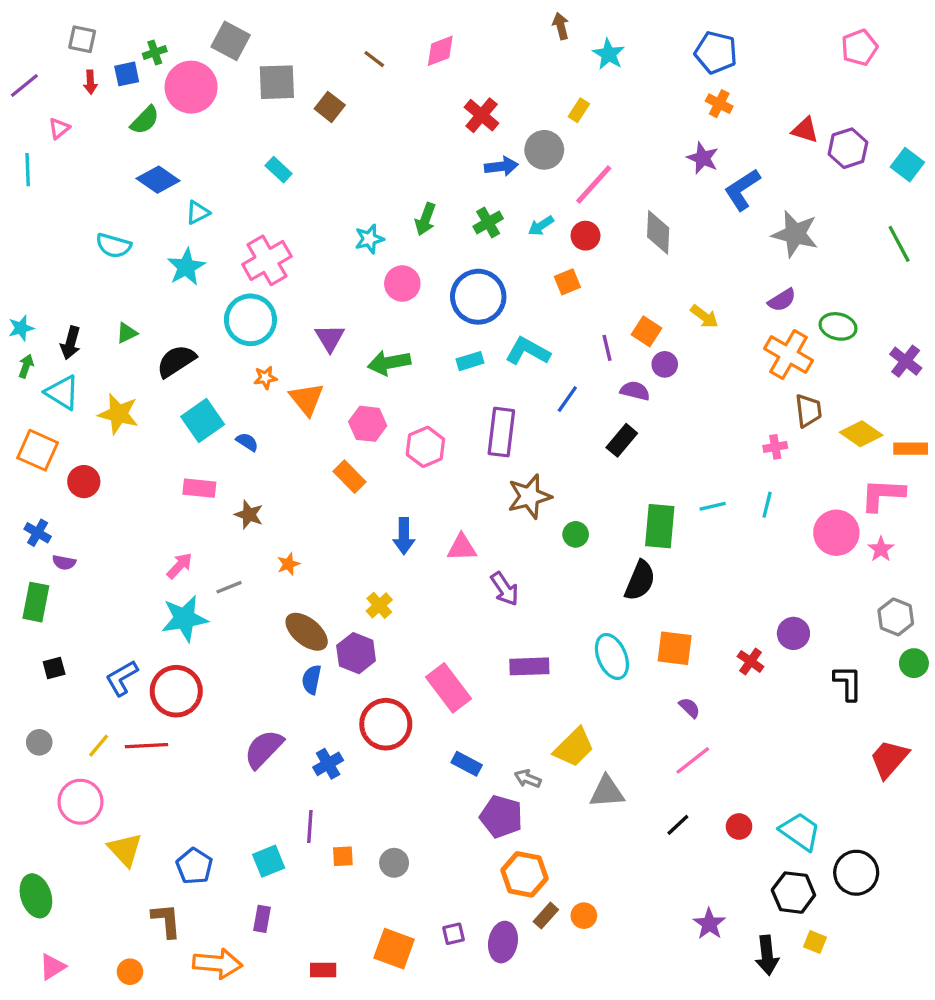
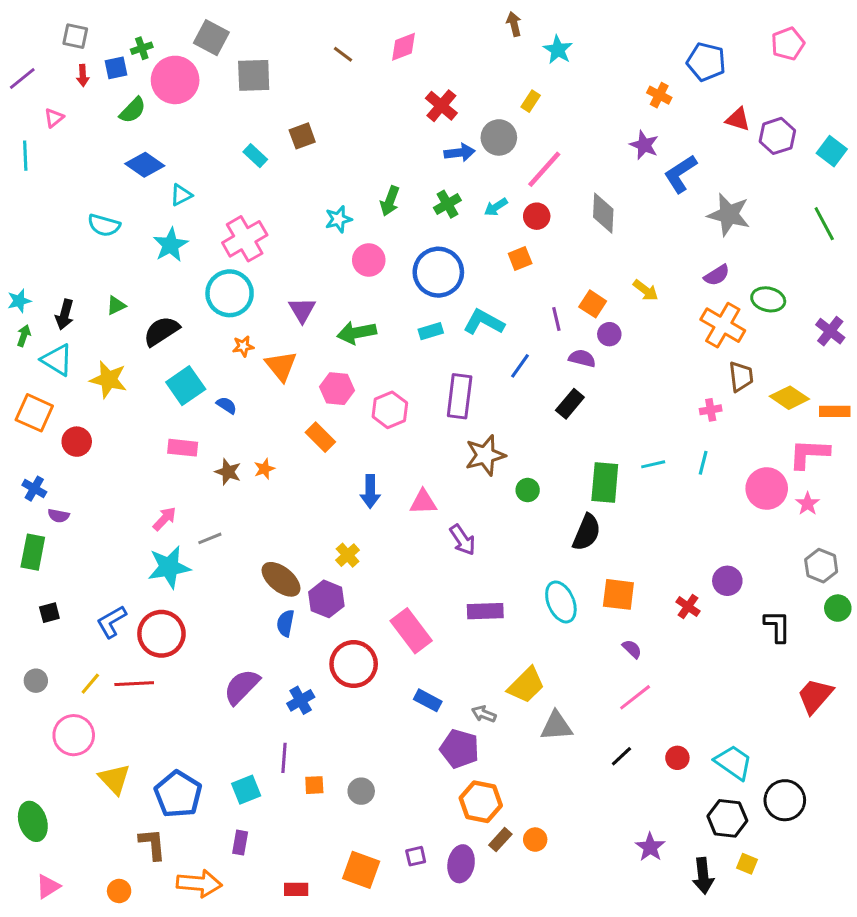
blue pentagon: (716, 52) -> (706, 62), moved
brown square: (330, 107) -> (302, 136), moved, turned 32
orange star: (288, 564) -> (264, 469), moved
blue pentagon: (194, 866) -> (178, 794), size x1.4

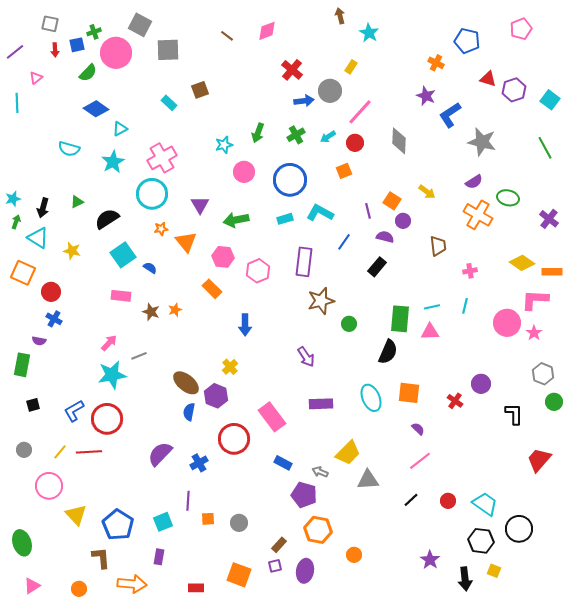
brown trapezoid: (741, 377) -> (438, 246), moved
yellow star: (108, 380) -> (72, 251), size x0.7
blue cross: (34, 489) -> (54, 319), moved
pink triangle: (423, 502) -> (430, 332), moved
brown rectangle: (500, 840) -> (279, 545), moved

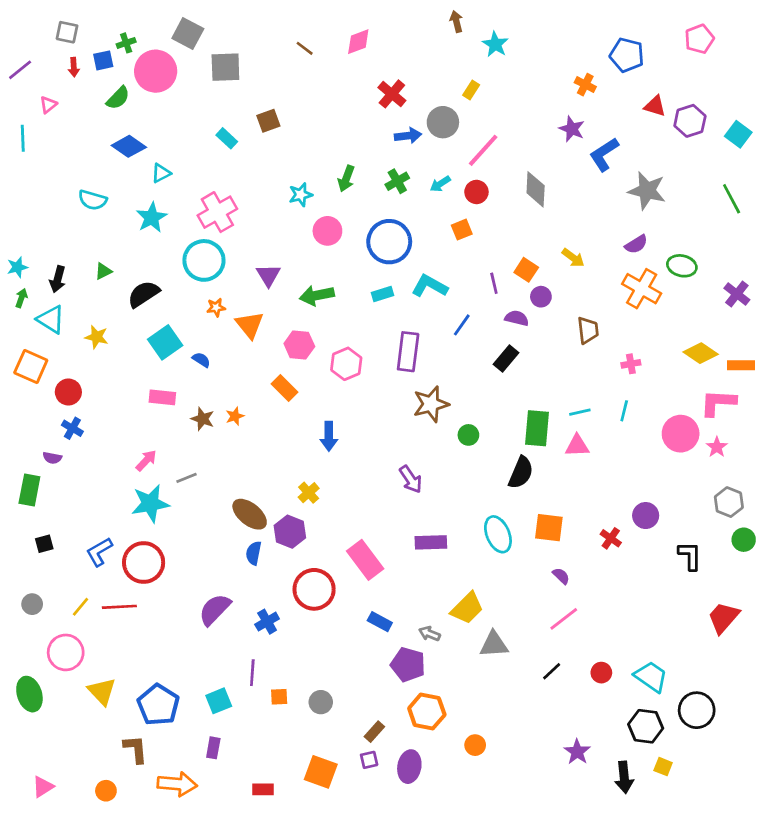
green ellipse: (22, 543) -> (29, 694), moved

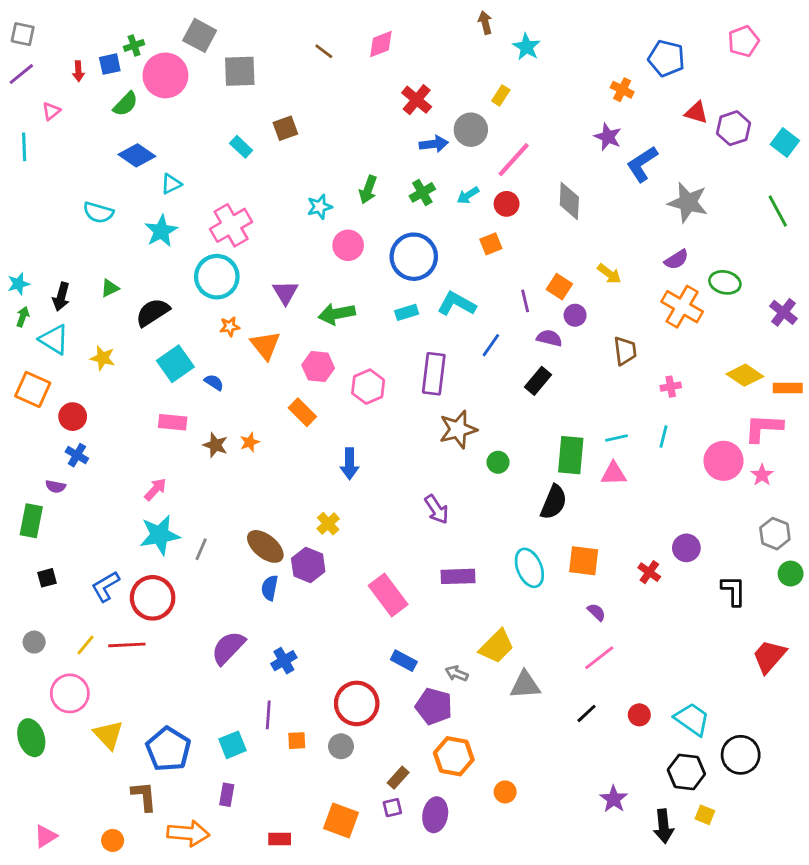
gray square: (67, 32) -> (23, 34), moved
gray line: (187, 478) -> (201, 549), moved, turned -45
red circle: (314, 589) -> (357, 703), moved

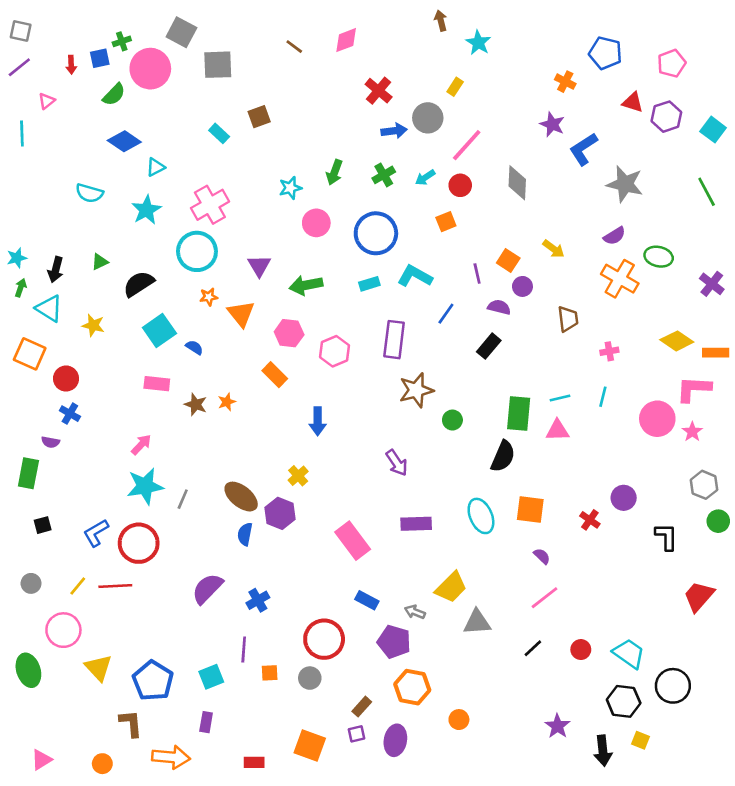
pink pentagon: (743, 41) -> (672, 63), moved

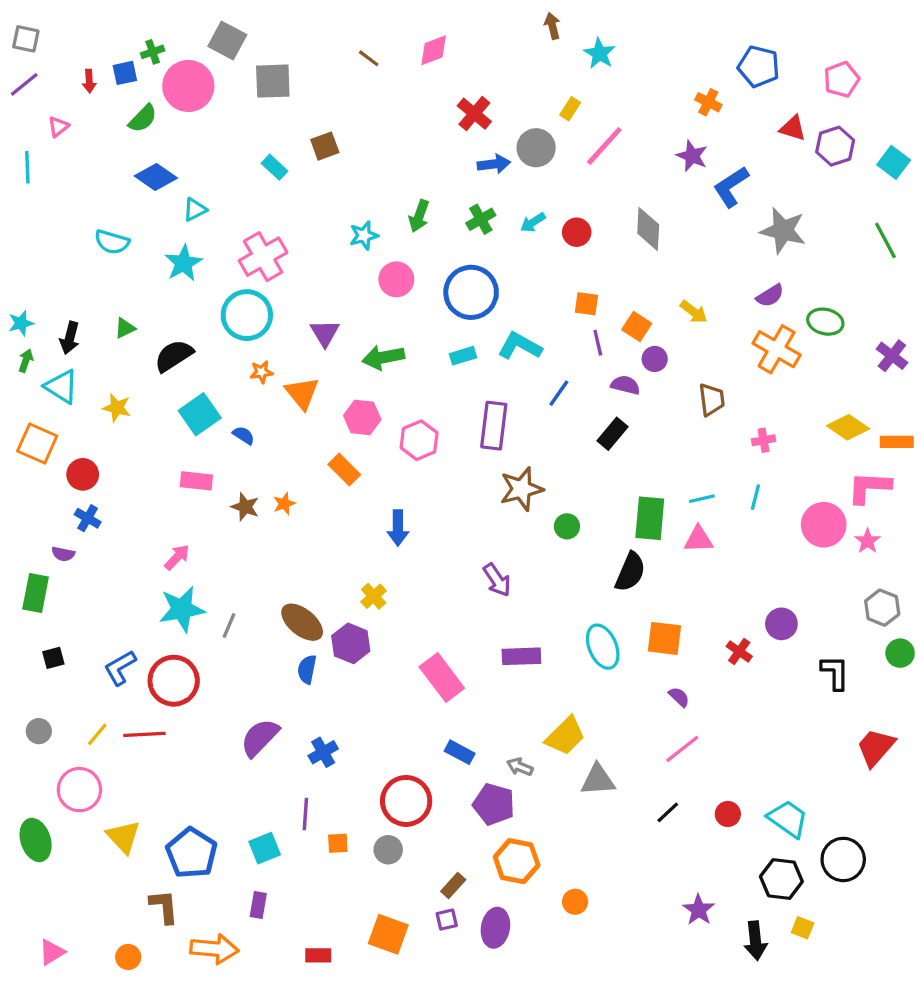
pink line: (467, 145) -> (604, 146), moved
orange square: (446, 222) -> (586, 304), moved, turned 30

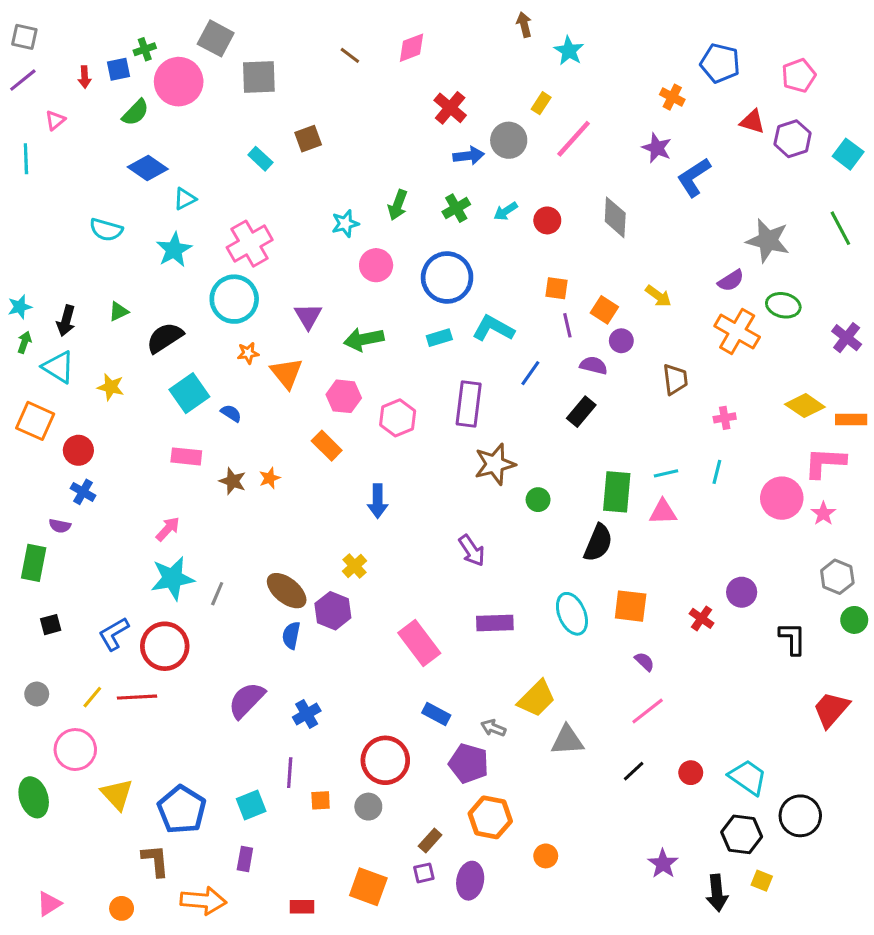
gray star: (783, 231) -> (768, 240), moved

